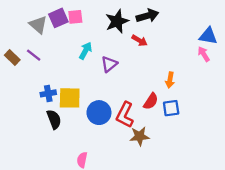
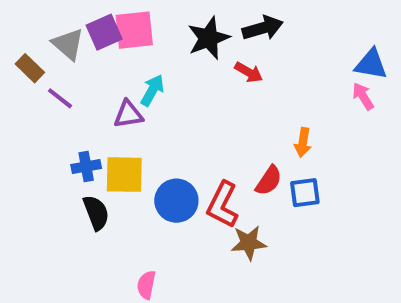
pink square: (75, 17) -> (134, 30), size x1.5
brown rectangle: (12, 57) -> (30, 68), moved
purple triangle: (109, 64) -> (128, 114), moved, turned 30

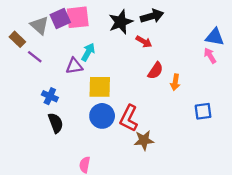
blue cross: (86, 167) -> (50, 96), turned 35
yellow square: (124, 175) -> (100, 87), moved
red semicircle: (269, 181) -> (155, 71), moved
blue square: (305, 193) -> (203, 111), moved

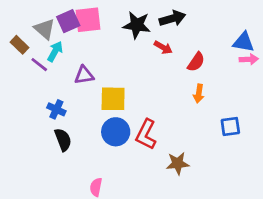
black star: (121, 22) -> (137, 25), turned 30
cyan arrow: (88, 52) -> (55, 51), moved
pink arrow: (210, 56) -> (249, 59), moved, turned 119
red semicircle: (155, 71) -> (196, 62), moved
brown star: (144, 140) -> (178, 163), moved

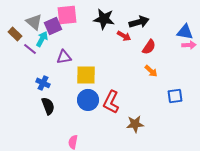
black arrow: (172, 18) -> (139, 22), moved
purple square: (68, 21) -> (53, 26), moved
orange arrow: (199, 94) -> (151, 71), turned -56

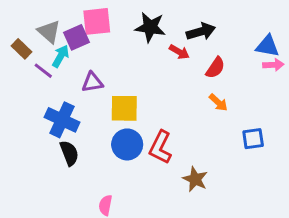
blue cross: (43, 83) -> (62, 120), size x1.6
brown star: (135, 124) -> (195, 179), turned 30

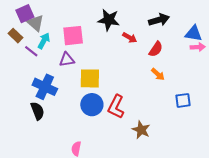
pink square: (97, 21) -> (73, 36), moved
black arrow: (201, 32) -> (159, 20), moved
purple square: (76, 37) -> (25, 14), moved
black semicircle: (69, 153) -> (37, 111), moved

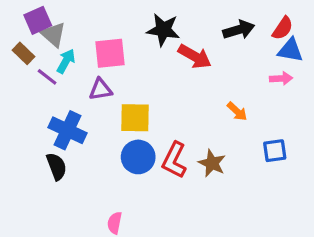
red arrow: (130, 38) -> (195, 56), size x1.5
pink arrow: (198, 47) -> (281, 78), moved
red semicircle: (156, 49) -> (283, 28), moved
brown star: (141, 130) -> (212, 163), moved

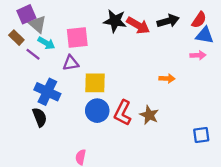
red arrow: (195, 56) -> (138, 25), moved
cyan arrow: (66, 61) -> (46, 43), turned 91
orange arrow: (237, 111) -> (167, 79), turned -40
blue square: (275, 151) -> (201, 135), moved

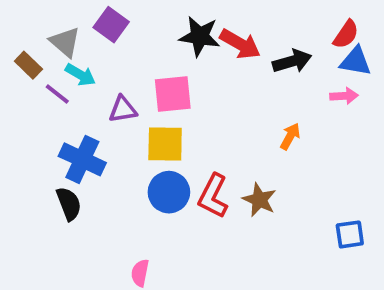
purple square: (26, 14) -> (111, 25), moved, turned -30
black arrow: (168, 21) -> (292, 61), moved
pink square: (77, 38) -> (173, 94), moved
orange arrow: (167, 79) -> (290, 136), turned -64

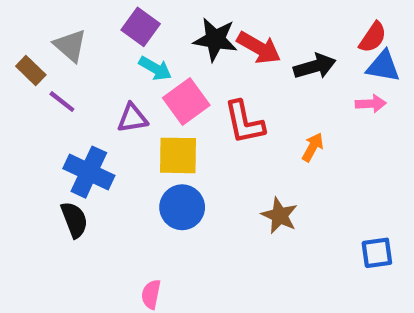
purple square: (111, 25) -> (141, 27), moved
cyan arrow: (80, 75) -> (155, 68), moved
pink square: (173, 94) -> (186, 102), turned -30
red L-shape: (213, 196) -> (244, 122), moved, turned -39

